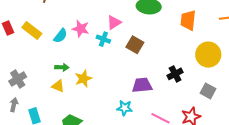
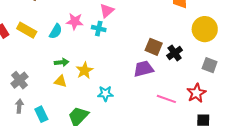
brown square: (135, 45) -> (154, 47), moved
cyan star: (125, 108) -> (105, 94), moved

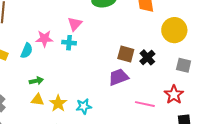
yellow star: (85, 70) -> (58, 103), moved

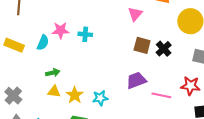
pink triangle: (75, 24) -> (135, 14), moved
purple trapezoid: (118, 77) -> (136, 80), moved
red star: (174, 95) -> (190, 86), turned -30

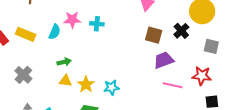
black cross: (164, 49) -> (181, 31), moved
purple trapezoid: (136, 80) -> (164, 60), moved
gray cross: (13, 96) -> (23, 75), moved

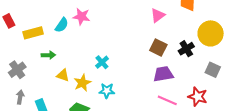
cyan cross: (97, 24) -> (102, 62), moved, turned 32
yellow rectangle: (26, 34) -> (33, 33), moved, turned -48
green arrow: (64, 62) -> (48, 55), moved
gray cross: (23, 75) -> (17, 70), moved

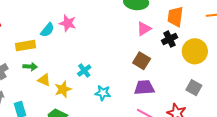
yellow rectangle: (33, 33) -> (25, 46), moved
black cross: (186, 49) -> (170, 39), moved
green arrow: (48, 55) -> (30, 67), moved
cyan star: (107, 91) -> (103, 93), moved

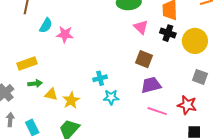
pink triangle: (144, 29) -> (141, 27), turned -35
cyan semicircle: (47, 30) -> (46, 25), moved
black cross: (170, 39) -> (168, 33), turned -35
cyan cross: (84, 70) -> (100, 78), moved, turned 32

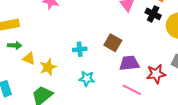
brown square: (144, 59) -> (113, 43), moved
cyan star: (111, 97) -> (87, 79), moved
red star: (187, 105) -> (156, 74), moved, turned -30

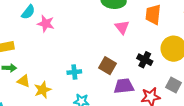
black cross: (153, 14) -> (145, 60), moved

